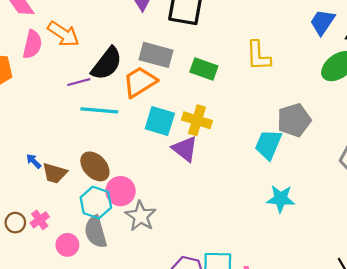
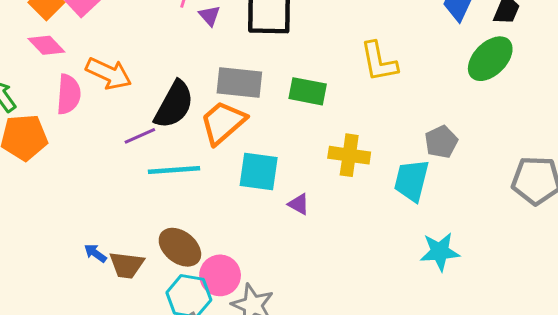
yellow cross: (197, 120) -> (349, 155), moved
gray pentagon: (294, 120) -> (441, 142), size x0.7
purple triangle: (185, 149) -> (299, 204), size x0.6

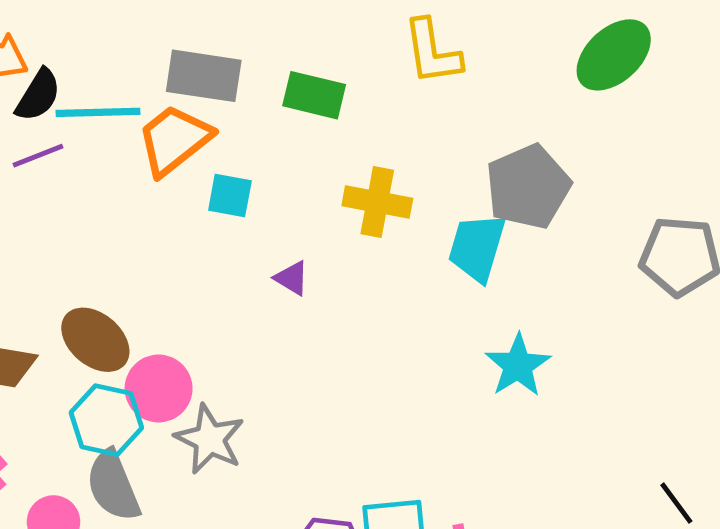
black semicircle: (174, 105) -> (38, 95), moved, size x0.7
gray pentagon: (441, 142) -> (528, 187), size x1.6
cyan line: (174, 170) -> (98, 112), moved
cyan square: (259, 171) -> (230, 196), moved, size x0.7
cyan star: (440, 252) -> (518, 365), turned -30

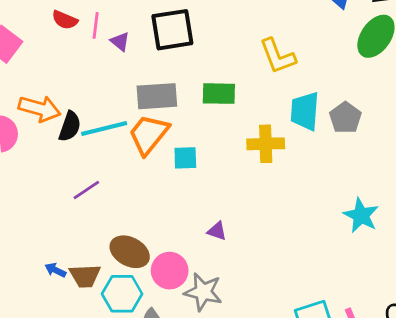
purple line: (38, 156) -> (86, 190), moved
gray pentagon: (528, 187) -> (345, 118), size x0.7
cyan trapezoid: (477, 247) -> (305, 111), moved
purple triangle: (292, 278) -> (217, 231), moved
cyan hexagon: (106, 420) -> (122, 294), moved

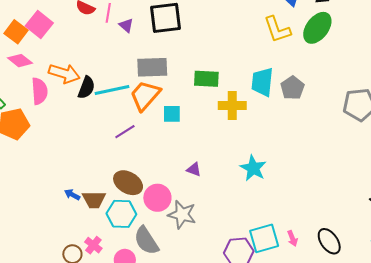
yellow L-shape: (278, 56) -> (277, 29), moved
green rectangle: (219, 94) -> (206, 79), moved
purple line: (86, 190) -> (125, 132), moved
cyan star: (361, 215) -> (253, 168), moved

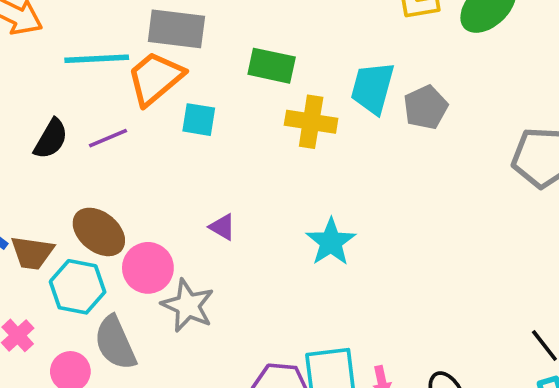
black semicircle: (86, 88) -> (51, 139), moved

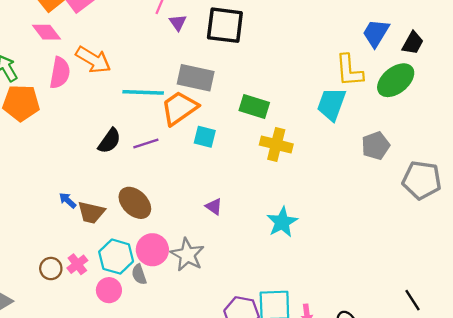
cyan trapezoid: (373, 88) -> (331, 104), moved
gray pentagon: (426, 107) -> (376, 146), moved
pink circle: (148, 268) -> (152, 250), moved
cyan hexagon: (78, 287) -> (116, 257), moved
gray semicircle: (115, 343) -> (139, 274), size x0.6

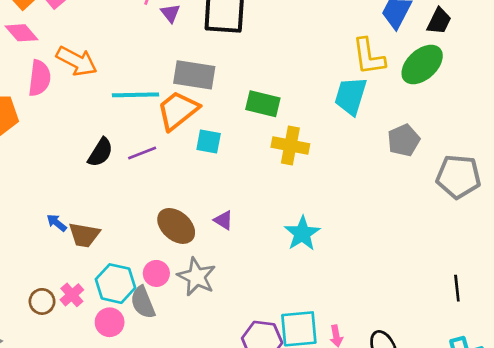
brown ellipse: (135, 203) -> (176, 226), moved
pink circle: (152, 250) -> (156, 273), size x0.7
gray semicircle: (139, 274) -> (143, 302), size x1.4
black line: (412, 300) -> (457, 288), moved, turned 30

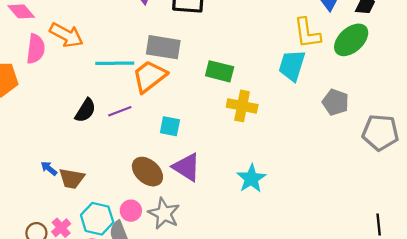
gray pentagon: (404, 140) -> (335, 102), turned -30
cyan square: (209, 141) -> (170, 126), moved
purple triangle: (224, 220) -> (187, 167), size x1.8

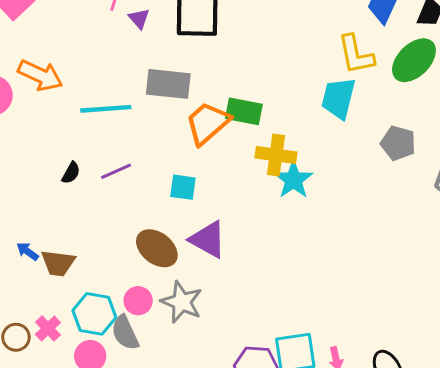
orange trapezoid: (149, 76) -> (208, 123), moved
black semicircle: (85, 110) -> (71, 173), size x0.7
cyan star: (251, 179) -> (293, 180), moved

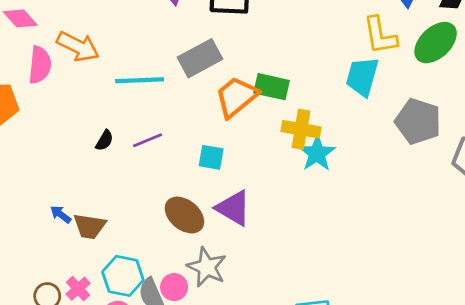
gray rectangle: (168, 84) -> (200, 58), turned -36
gray pentagon: (398, 143) -> (418, 121), size x1.4
pink circle: (138, 301) -> (174, 287), moved

